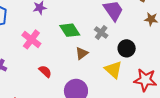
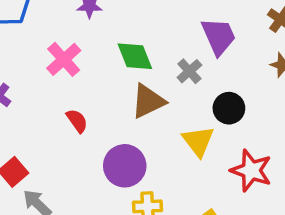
brown triangle: (82, 53) -> (148, 101), size x1.5

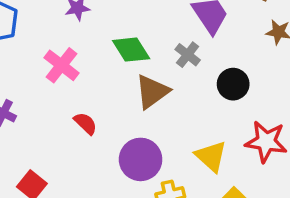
yellow triangle: (198, 141) -> (211, 156), moved

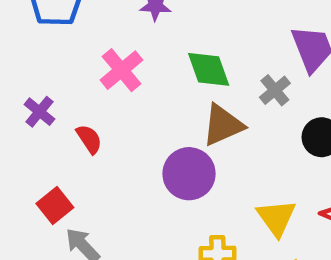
red semicircle: (85, 123) -> (89, 139), moved
purple circle: (141, 159) -> (189, 174), moved

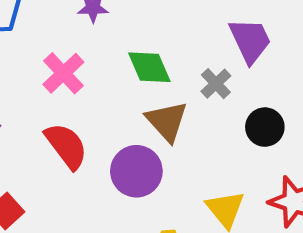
brown triangle: (223, 125) -> (167, 121), turned -45
red semicircle: (89, 139) -> (66, 146), moved, size x1.6

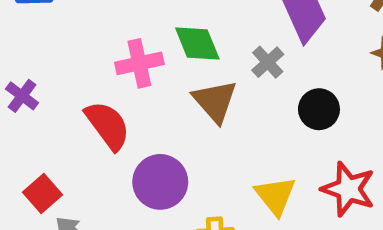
pink cross: (63, 73) -> (139, 63), moved, turned 30
purple circle: (136, 171) -> (160, 182), moved

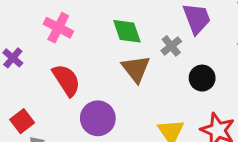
pink cross: (139, 63) -> (58, 28), moved, turned 36

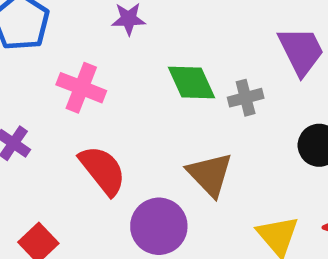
gray cross: (171, 46) -> (246, 98), moved, turned 30
brown triangle: (136, 69) -> (210, 174), moved

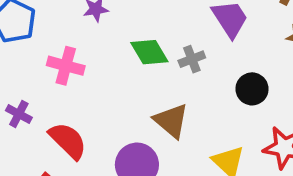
red semicircle: (103, 170) -> (68, 141), moved

